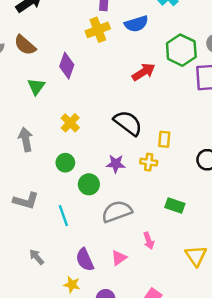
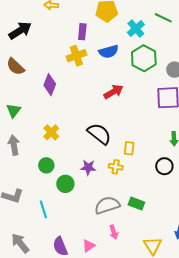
green hexagon: (181, 50) -> (144, 58), moved
green triangle: (36, 87) -> (14, 111), moved
gray semicircle: (117, 211) -> (107, 205), moved
gray arrow: (37, 257) -> (20, 243), size x1.5

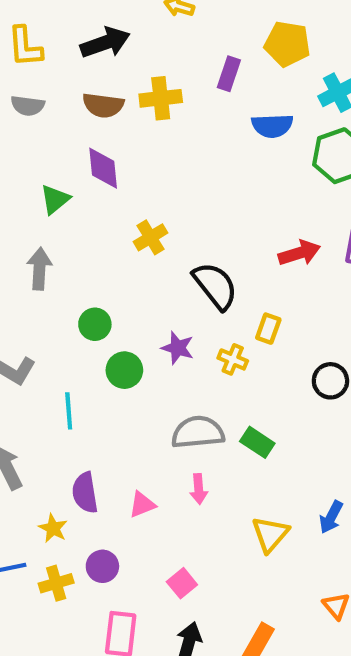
yellow cross: (76, 56) -> (161, 98), moved
brown semicircle: (15, 67) -> (103, 105), moved, turned -48
purple diamond: (50, 85) -> (103, 168), moved, turned -40
red arrow: (113, 92) -> (299, 253), moved
yellow cross: (51, 132) -> (150, 237), moved

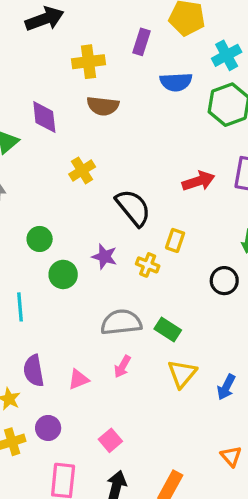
brown semicircle: (103, 105) -> (103, 106), moved
pink arrow: (199, 489) -> (122, 367), turned 35
yellow triangle: (270, 534) -> (182, 374), moved

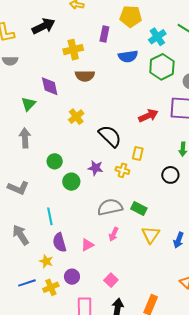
cyan line: (20, 307) -> (50, 216), moved

